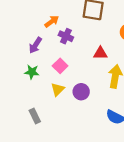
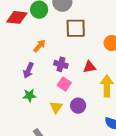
purple cross: (66, 36) -> (61, 64), moved
pink square: (60, 66) -> (64, 84), moved

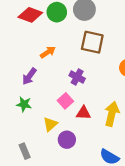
purple cross: (61, 64) -> (77, 77), moved
red triangle: (89, 67) -> (83, 113), moved
purple circle: (78, 106) -> (67, 140), moved

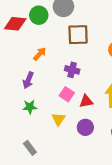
purple circle: (67, 140) -> (85, 127), moved
gray rectangle: (25, 151) -> (30, 148), moved

